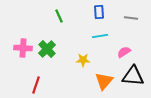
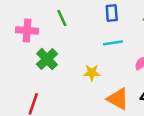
pink cross: (23, 48) -> (27, 30), moved
orange triangle: (104, 81) -> (118, 99), turned -42

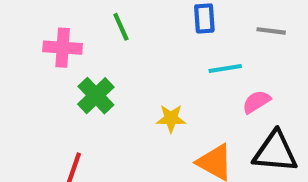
cyan line: (113, 43) -> (225, 68), moved

